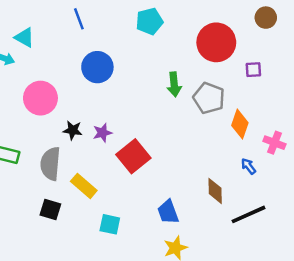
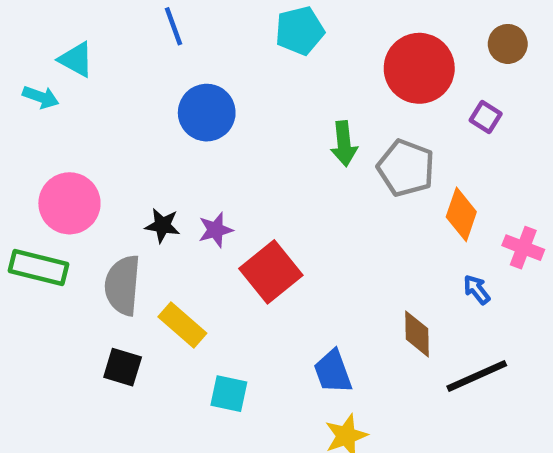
brown circle: (266, 18) -> (508, 44), moved
purple square: (253, 70) -> (486, 117), turned 35
pink circle: (40, 98) -> (69, 203), moved

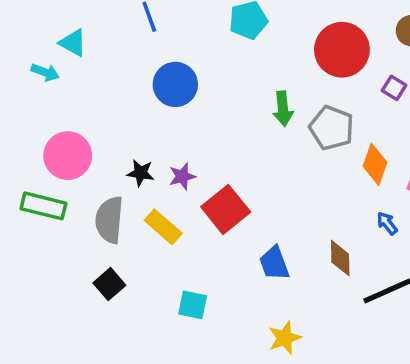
yellow rectangle: (182, 325) -> (163, 227), moved
black square: (123, 367) -> (109, 284), turned 32
blue trapezoid: (333, 372) -> (274, 263), moved

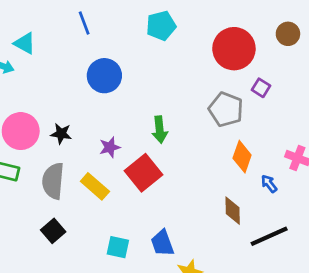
purple square: (394, 88) -> (261, 88), moved
green arrow: (283, 109) -> (160, 130), moved
orange diamond: (375, 164) -> (242, 157), moved
black star: (141, 173) -> (61, 134), moved
blue trapezoid: (274, 263) -> (162, 243), moved

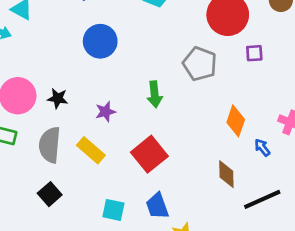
purple square: (261, 88) -> (254, 53), turned -36
gray pentagon: (226, 109) -> (200, 64), moved
red square: (144, 173) -> (149, 154), moved

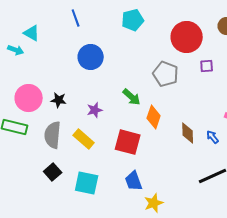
green arrow: (155, 94) -> (132, 97), turned -42
orange diamond: (236, 121) -> (154, 117), moved
red square: (149, 154) -> (128, 142), turned -36
brown diamond: (226, 174) -> (188, 133), moved
cyan square: (113, 210) -> (87, 183), moved, size x1.4

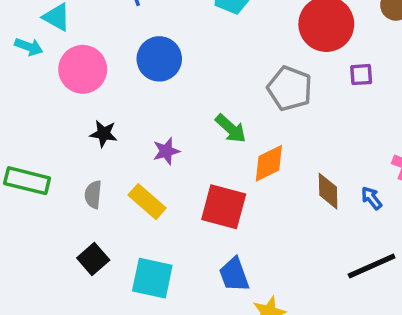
pink circle: (29, 98) -> (83, 69), moved
orange diamond: (154, 117) -> (269, 163), turned 45
gray semicircle: (53, 135) -> (93, 195), size x0.6

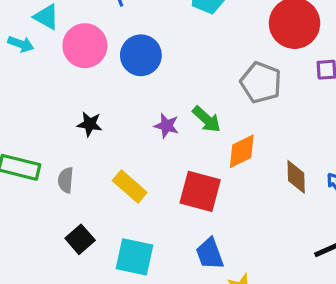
pink circle: (83, 69) -> (85, 46), moved
purple star: (166, 151) -> (166, 126), moved, turned 30
gray semicircle: (93, 195) -> (66, 180), moved

